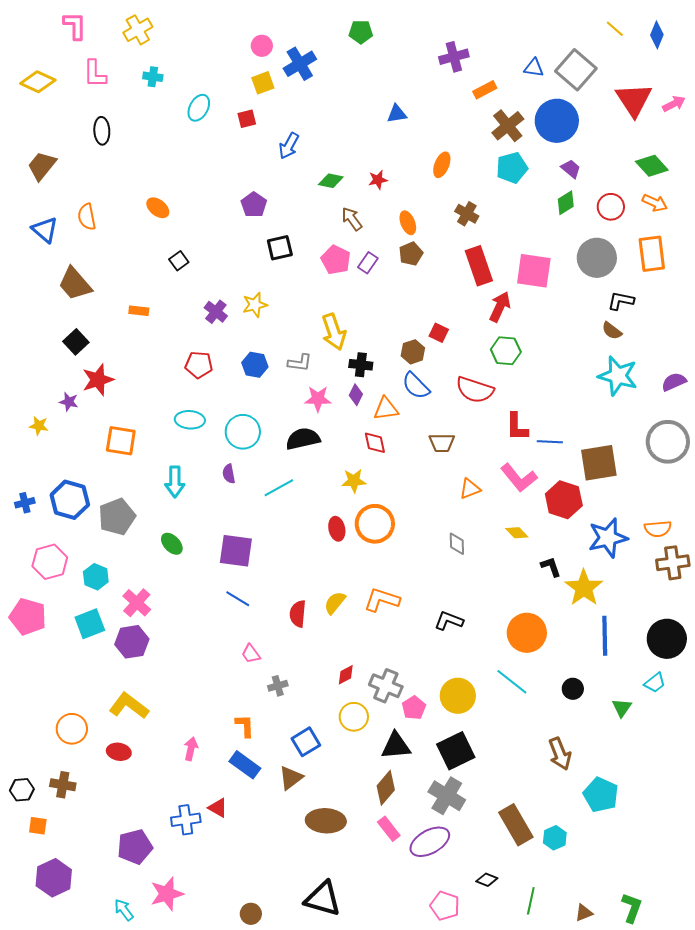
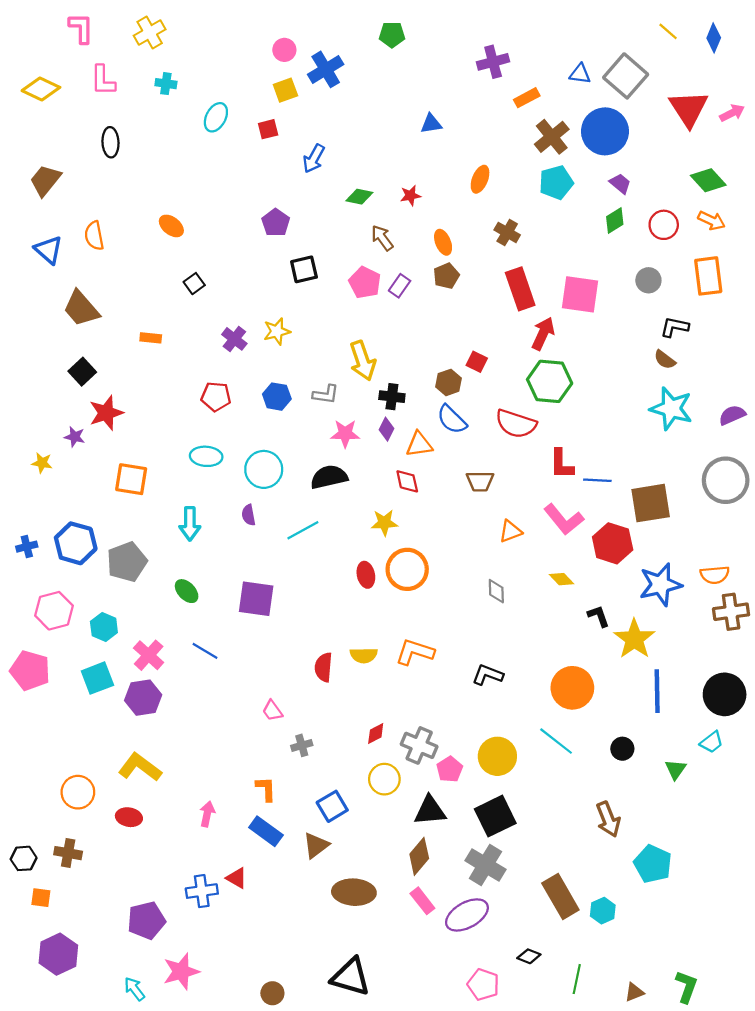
gray circle: (597, 258) -> (648, 280), size x0.6
green hexagon: (506, 351) -> (550, 381), size x1.4
blue line: (238, 599) -> (205, 651), moved
yellow semicircle: (335, 603) -> (364, 655), turned -130

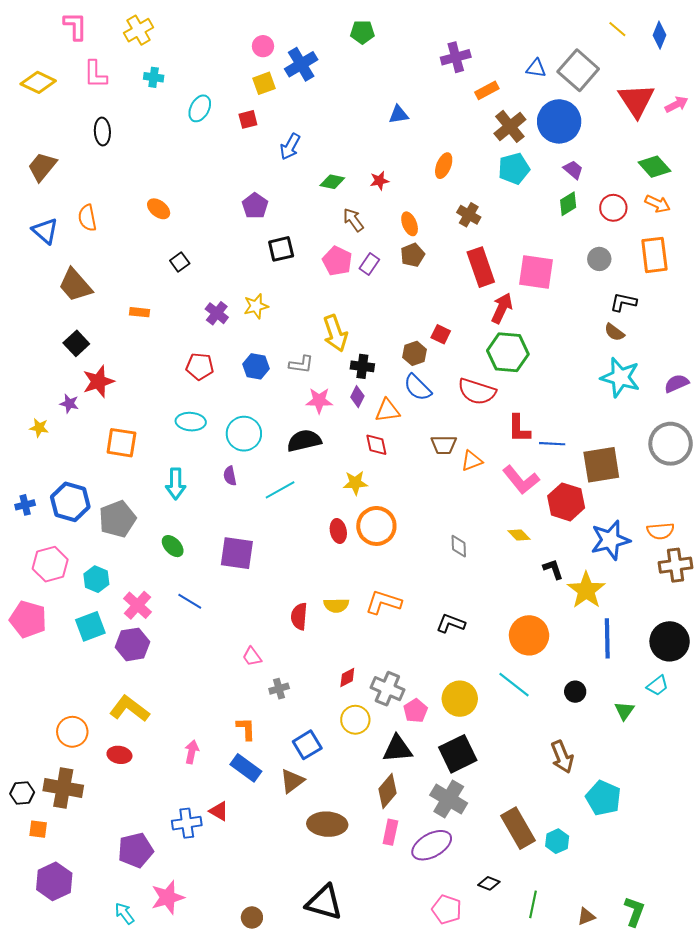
orange triangle: (510, 531) -> (472, 461), moved
brown cross: (68, 853) -> (63, 788), size x1.5
pink rectangle: (422, 901) -> (390, 832), turned 50

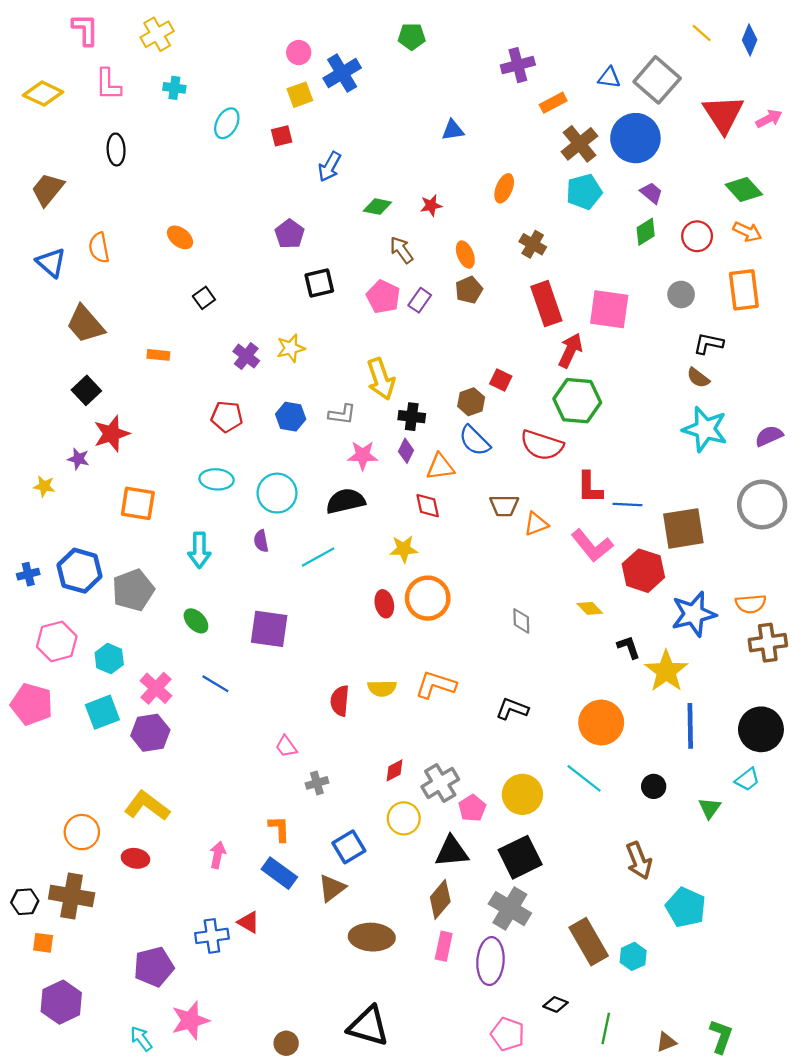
gray cross: (387, 689) -> (440, 783), turned 36
purple ellipse: (432, 845) -> (490, 961), turned -57

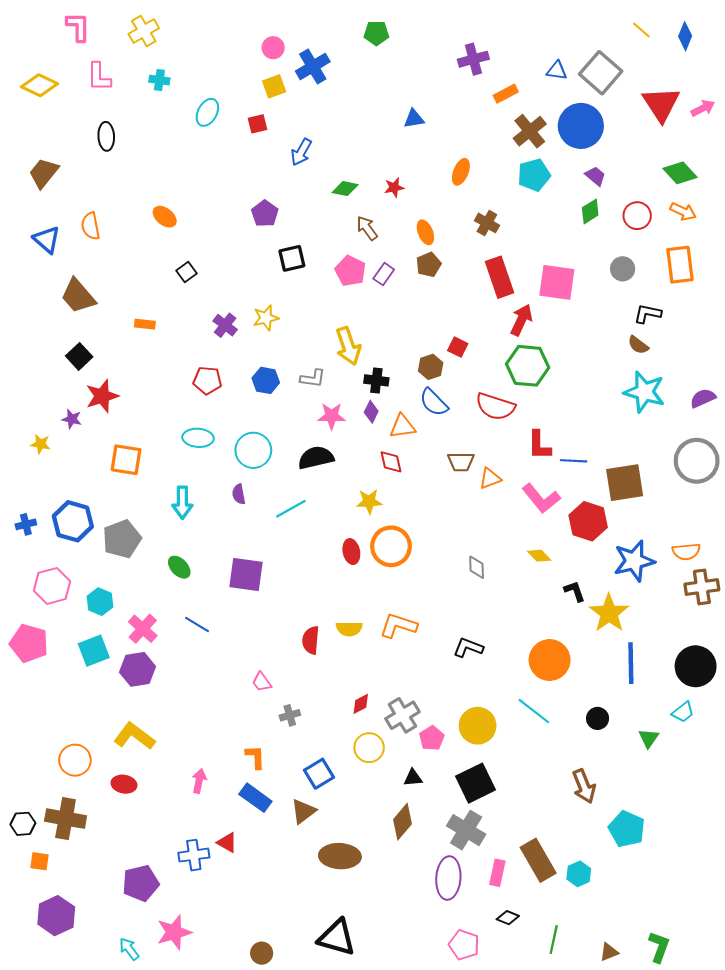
black triangle: (452, 851) -> (413, 778), size x0.6
pink rectangle: (444, 946) -> (497, 873), moved

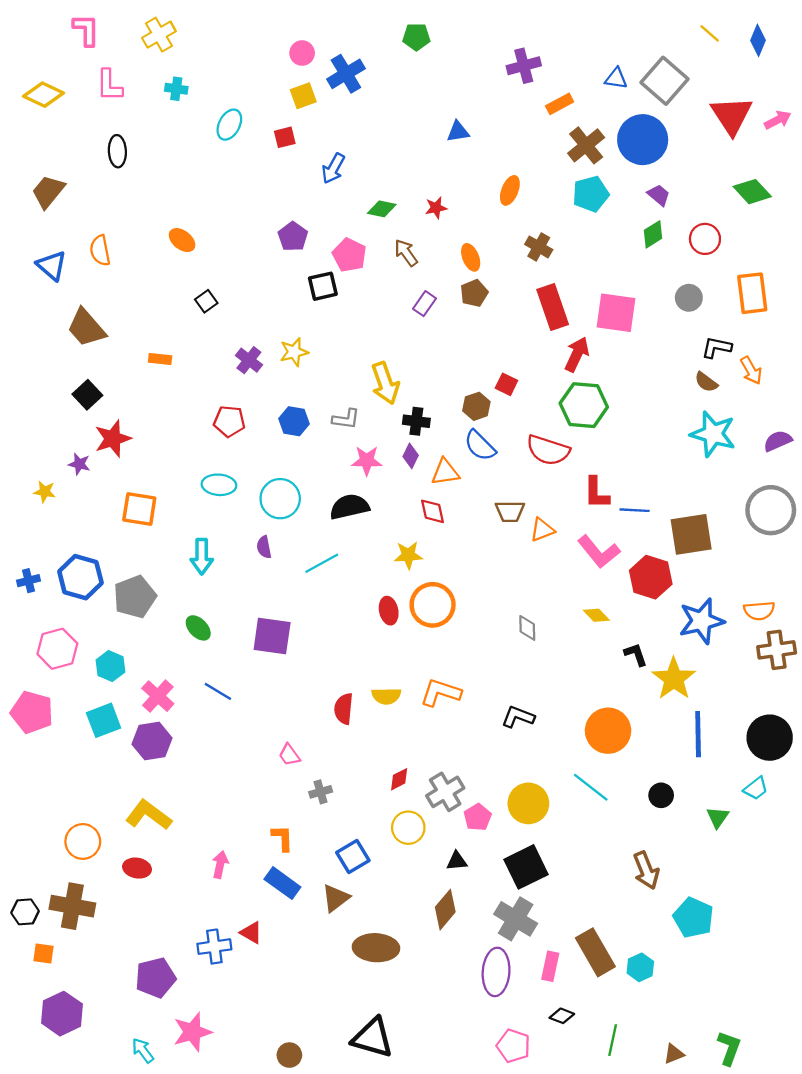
orange arrow: (683, 211) -> (751, 371), moved, turned 35
pink pentagon: (350, 271) -> (349, 255), moved

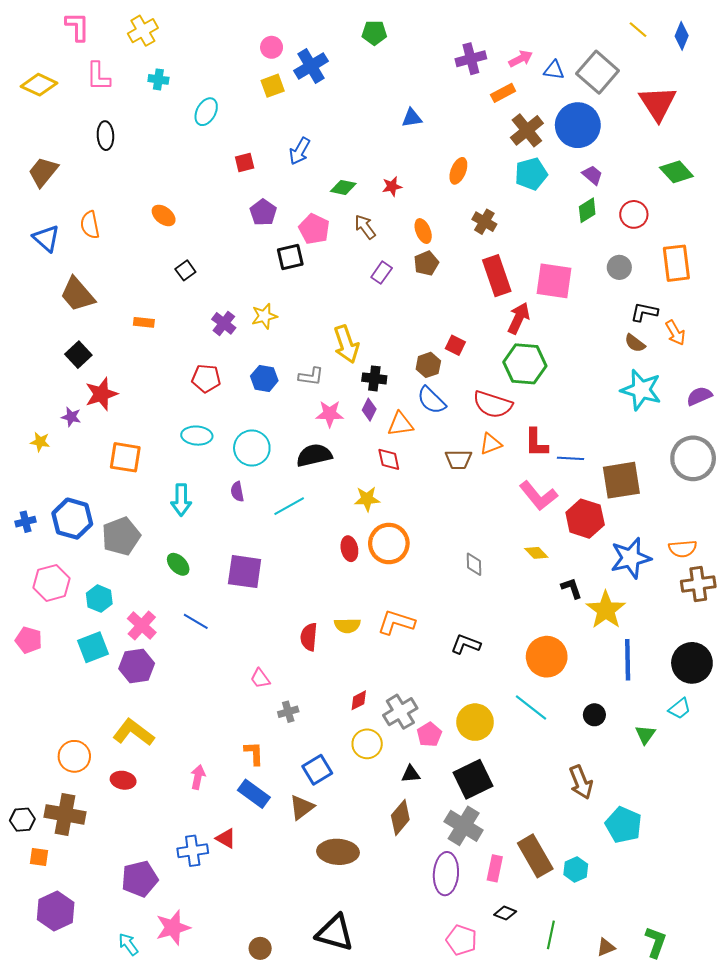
pink arrow: (778, 120) -> (521, 59), moved
red square: (285, 137) -> (245, 163), moved
orange triangle: (542, 530) -> (491, 444), moved
pink pentagon: (32, 712) -> (29, 640), size x0.7

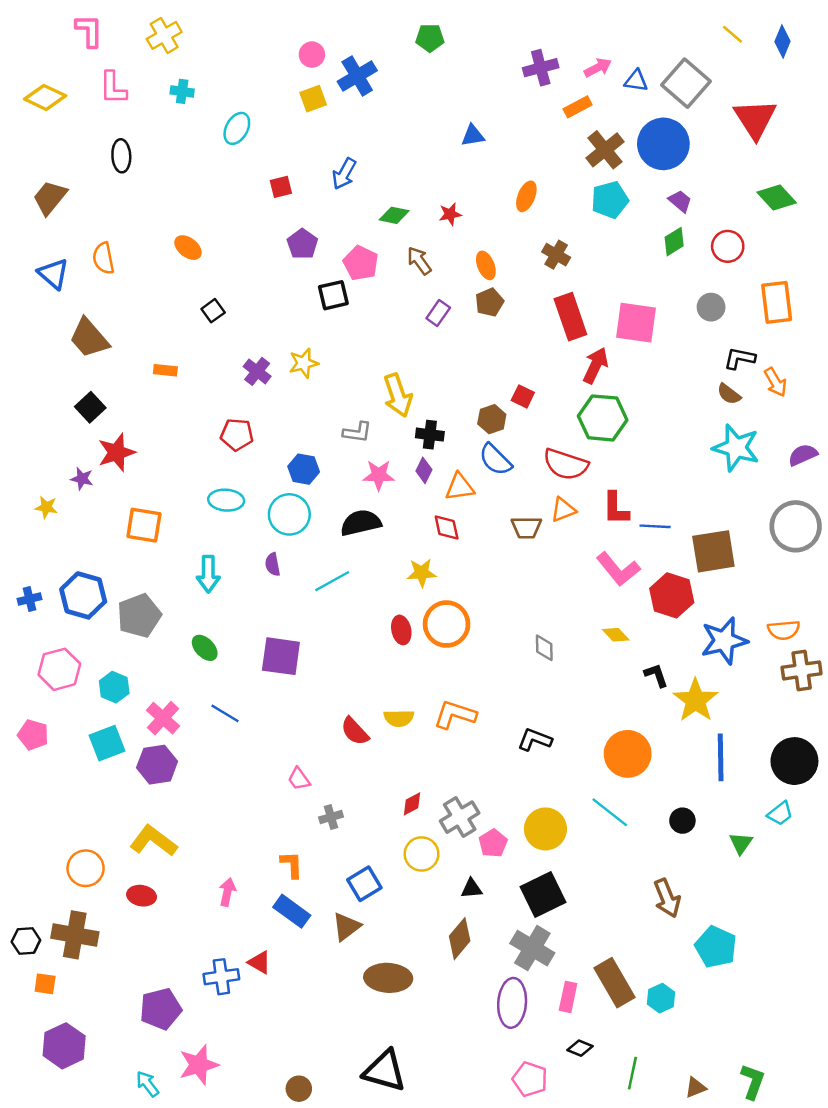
blue hexagon: (264, 378) -> (304, 469), moved
red semicircle: (309, 637) -> (355, 731), turned -48

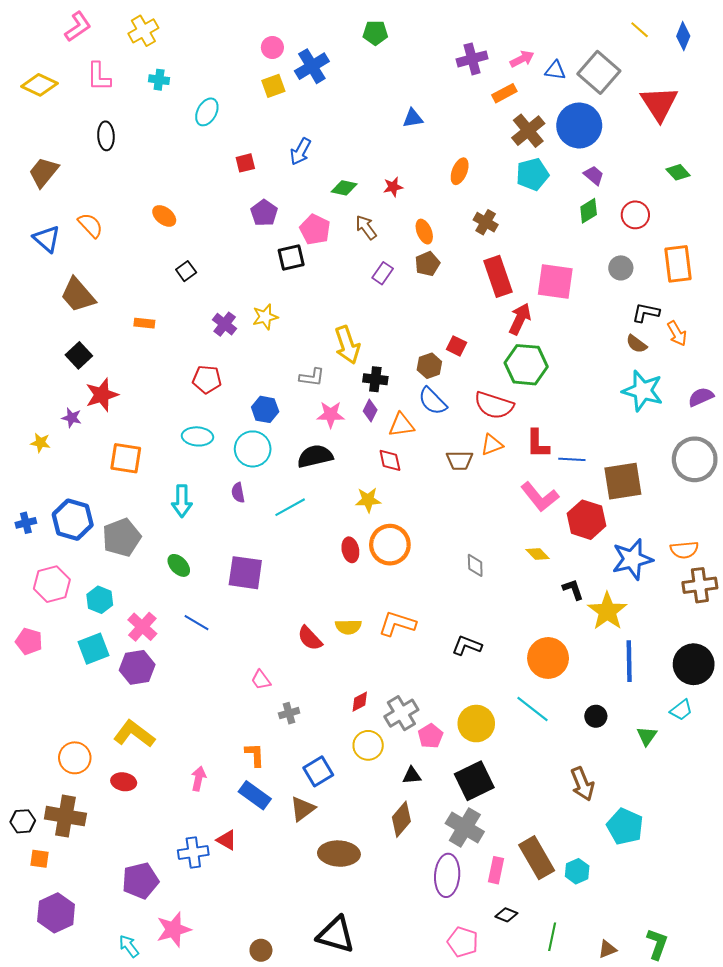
pink L-shape: (89, 31) -> (78, 27), turned 56
green diamond: (777, 197) -> (678, 172), size x0.7
orange semicircle: (103, 258) -> (90, 225), turned 148

